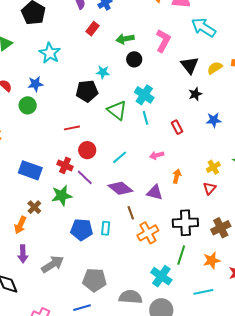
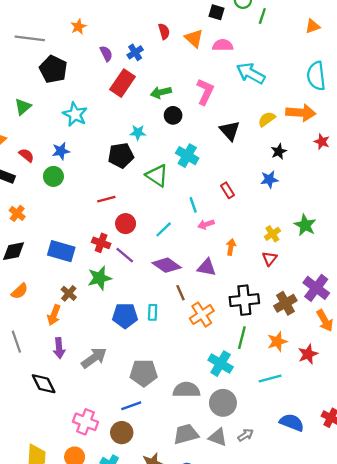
red rectangle: (92, 29) -> (123, 83), size x1.6
black triangle: (190, 65) -> (230, 131), moved
black star: (195, 94) -> (279, 151), moved
cyan line: (145, 118) -> (193, 205), moved

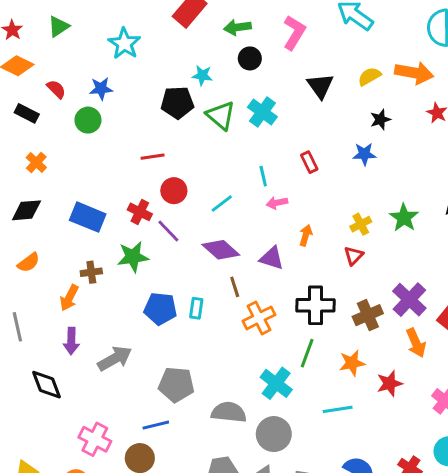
green triangle: (157, 176) -> (221, 115), moved
brown cross: (69, 293) -> (91, 272), turned 35

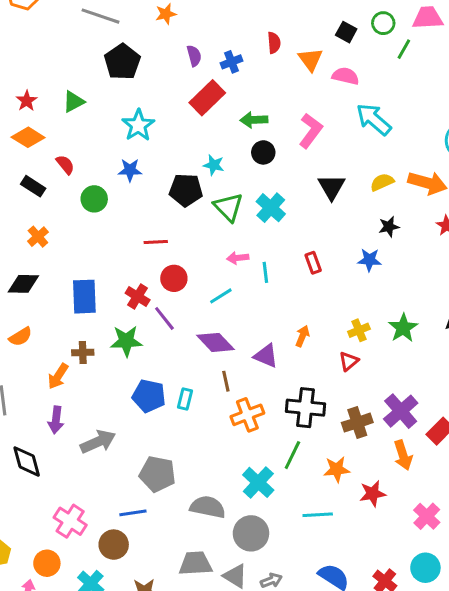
blue star: (101, 89) -> (130, 170), moved
pink arrow: (277, 203) -> (238, 258), moved
blue rectangle: (88, 217) -> (84, 297), turned 60

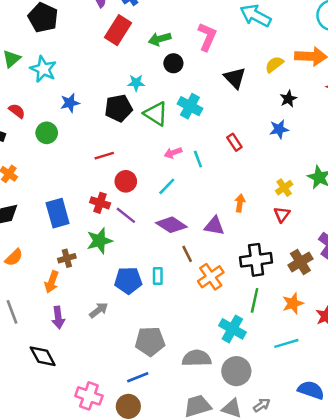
cyan star: (138, 125) -> (43, 69), moved
gray arrow: (98, 442) -> (99, 310), moved, size x0.7

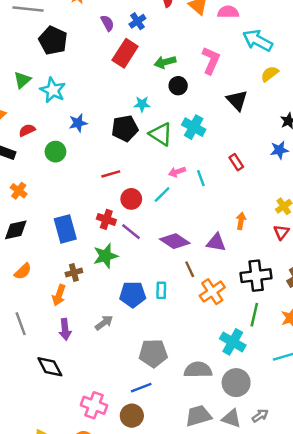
yellow semicircle: (274, 64) -> (270, 74), moved
red semicircle: (17, 111) -> (27, 130), turned -63
cyan line: (167, 186) -> (162, 195), moved

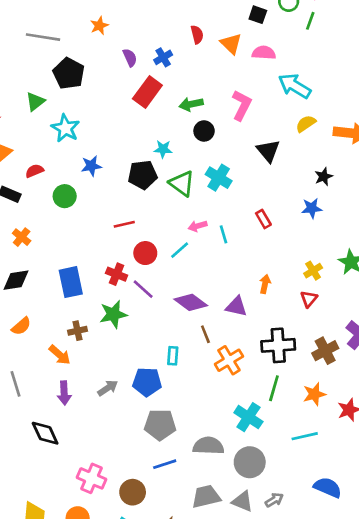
green triangle: (22, 80) -> (35, 102), moved
blue pentagon: (133, 294) -> (147, 382), moved
orange arrow: (59, 295) -> (60, 355), turned -72
blue line: (141, 388) -> (165, 464), moved

